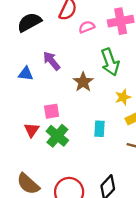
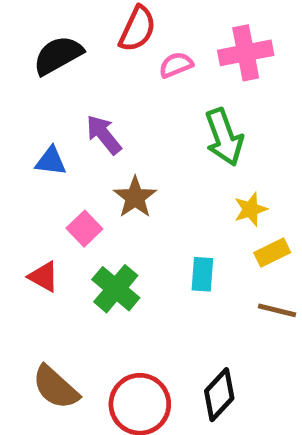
brown star: (83, 82) -> (135, 197), moved
pink square: (52, 111) -> (84, 229), moved, turned -35
red triangle: (32, 130) -> (44, 277), moved, turned -35

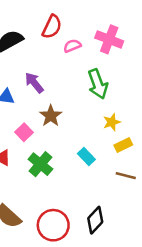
pink cross: (246, 53) -> (109, 39), turned 32
cyan rectangle: (202, 274) -> (86, 156), turned -48

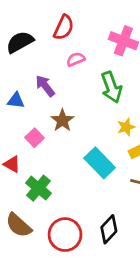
pink semicircle: (72, 46) -> (76, 59), moved
cyan rectangle: (86, 156) -> (100, 163), size x1.6
green cross: (40, 164) -> (38, 188), moved

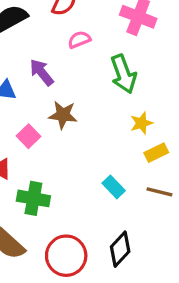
brown star: (62, 120) -> (63, 115), turned -30
cyan rectangle: (100, 163) -> (114, 187), moved, size x0.6
green cross: (38, 188) -> (33, 198), turned -30

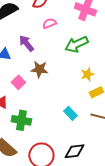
green arrow: (123, 74) -> (76, 44), turned 85
black diamond: (120, 249) -> (74, 151), turned 40

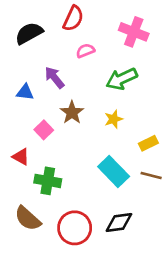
brown star: (39, 69) -> (72, 112), turned 30
yellow star: (87, 74) -> (114, 119), moved
cyan rectangle: (70, 113) -> (114, 171), size x1.6

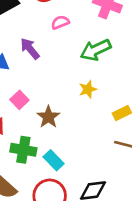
brown star: (72, 112) -> (48, 117), moved
cyan rectangle: (114, 171) -> (54, 160), moved, size x0.7

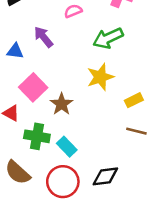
yellow star: (88, 89) -> (100, 77), size x1.5
pink square: (19, 100) -> (33, 87), size x1.5

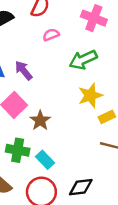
purple arrow: (43, 37) -> (24, 70), moved
yellow star: (100, 77) -> (90, 95), moved

